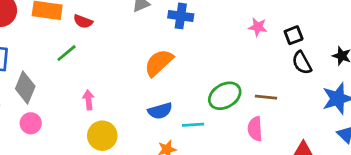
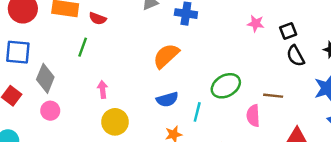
green line: (66, 53) -> (83, 47), turned -30
brown line: (266, 97) -> (273, 96), moved
cyan line: (193, 125) -> (197, 112), turned -72

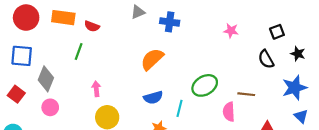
black square: (288, 31) -> (277, 32), moved

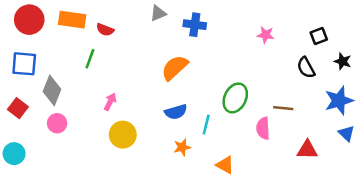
green ellipse: (205, 85) -> (235, 98), turned -35
pink arrow: (96, 89) -> (110, 102), turned 32

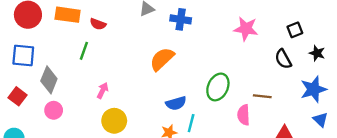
pink star: (266, 35) -> (246, 29), size x1.5
blue semicircle: (176, 112) -> (176, 103), moved
cyan line: (206, 125) -> (191, 123), moved

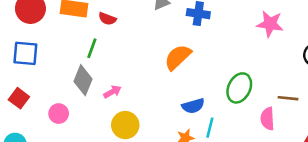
gray diamond: (49, 80) -> (83, 80), moved
pink arrow: (103, 90) -> (112, 92), turned 35

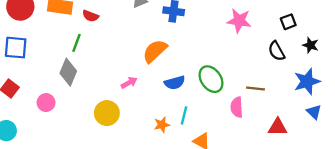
green ellipse: (239, 88) -> (211, 79), turned -60
pink arrow: (112, 92) -> (129, 83), moved
blue semicircle: (193, 106) -> (175, 83), moved

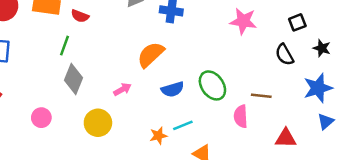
gray diamond: (68, 72) -> (73, 79), moved
pink circle: (46, 103) -> (41, 118), moved
blue triangle: (314, 112) -> (326, 121), turned 35
cyan line: (184, 115) -> (183, 125), turned 54

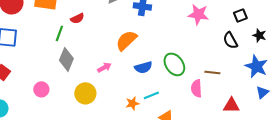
red semicircle: (80, 16) -> (77, 18), moved, turned -48
blue star: (318, 88) -> (256, 66), turned -30

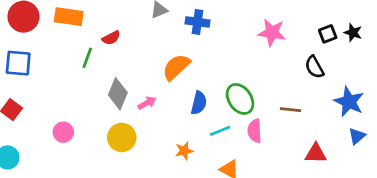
black star: (259, 35) -> (353, 33), moved
gray diamond: (66, 59) -> (118, 94), moved
blue semicircle: (143, 67) -> (199, 103), turned -60
pink semicircle: (196, 88) -> (255, 131), moved
cyan line: (151, 95) -> (220, 131), moved

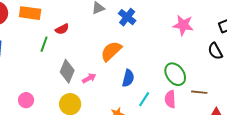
blue cross: (197, 22) -> (127, 17), turned 30
green ellipse: (240, 99) -> (175, 74), moved
brown line: (290, 110) -> (199, 92), moved
cyan line: (220, 131) -> (144, 99), turned -35

